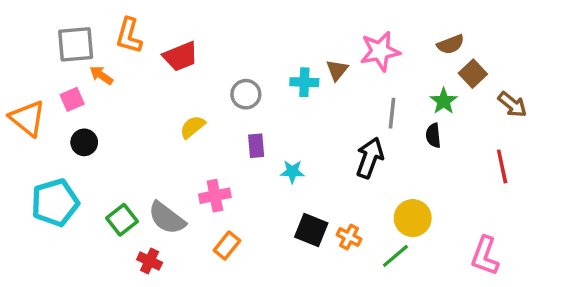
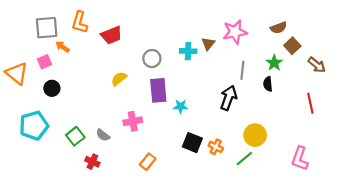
purple rectangle: (256, 146) -> (158, 90), size x1.6
gray semicircle: (167, 218) -> (103, 135), size x0.6
orange rectangle: (227, 246) -> (148, 162), moved

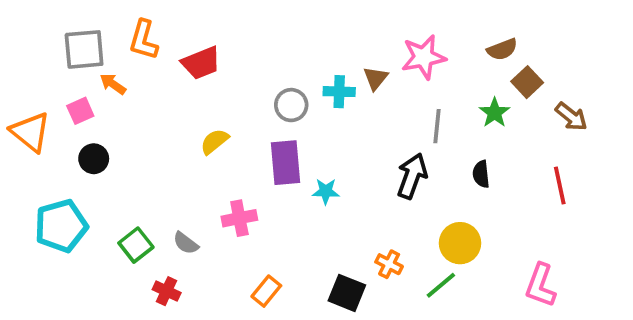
gray circle: (152, 59) -> (291, 105), moved
black semicircle: (268, 84) -> (481, 174), moved
black square: (192, 143) -> (347, 293), moved

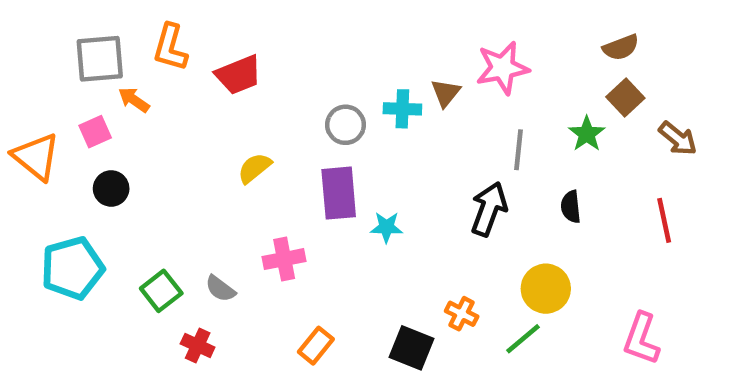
brown semicircle: (502, 49) -> (621, 47), moved

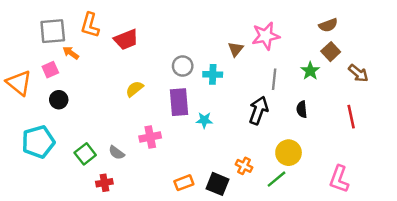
cyan cross: (402, 109) -> (213, 74), moved
red cross: (198, 346) -> (104, 183), turned -35
orange rectangle: (316, 346) -> (184, 183), moved, turned 30

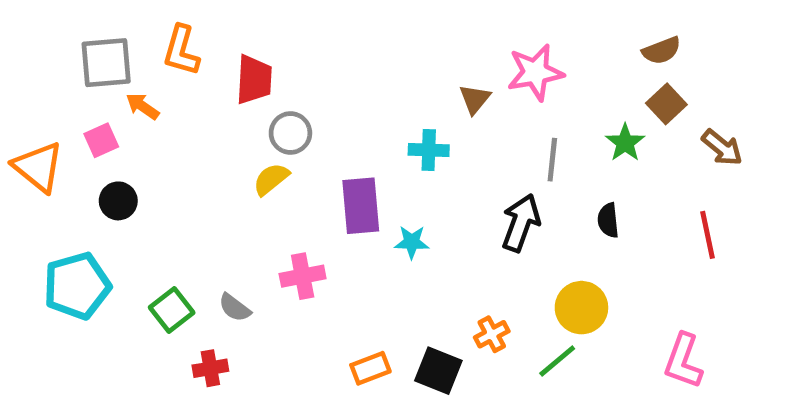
red trapezoid: (126, 40) -> (254, 80), turned -65
gray circle: (183, 66) -> (290, 133), moved
orange cross: (244, 166) -> (492, 334), turned 35

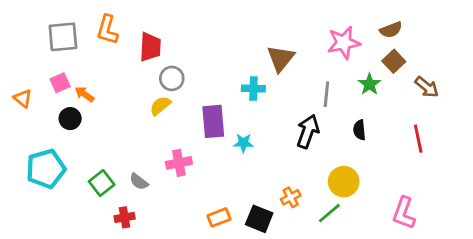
pink star: (535, 72) -> (344, 43), moved
brown triangle: (475, 99) -> (281, 58), size x1.5
orange arrow: (142, 106) -> (84, 94), moved
orange triangle: (38, 167) -> (23, 99), size x0.6

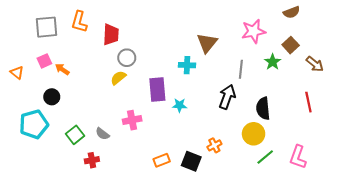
brown semicircle: (391, 30) -> (292, 12), moved
black circle: (70, 119) -> (52, 97), moved
black semicircle: (359, 130) -> (263, 108), moved, size x1.5
green line: (329, 213) -> (265, 157), moved

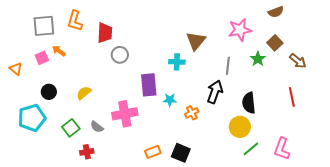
orange arrow: (62, 69) -> (59, 51), moved
yellow semicircle: (118, 78) -> (84, 93), moved
pink cross: (132, 120) -> (125, 114), size x1.4
orange cross: (214, 145) -> (192, 113), moved

